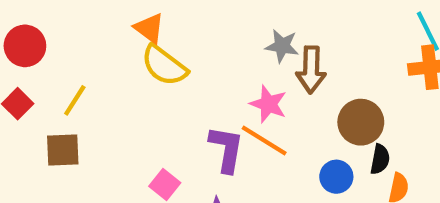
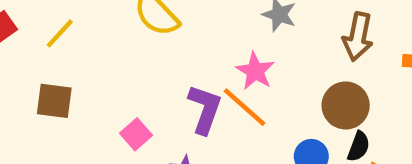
brown arrow: (311, 70) -> (358, 37), moved
brown square: (63, 150) -> (54, 101), moved

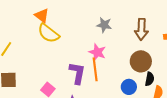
orange line: (244, 107) -> (95, 69), turned 50

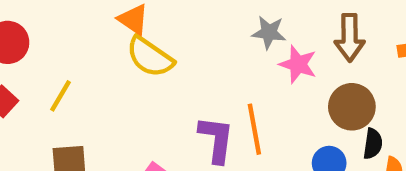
pink star: (97, 52) -> (298, 64), moved

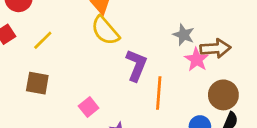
brown arrow: (350, 38) -> (215, 48), moved, turned -108
purple L-shape: (216, 139) -> (136, 65), moved

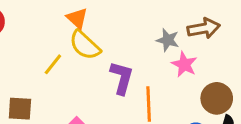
yellow line: (43, 40) -> (53, 64), moved
brown arrow: (215, 48) -> (204, 28), moved

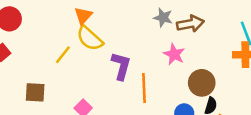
orange triangle: (77, 18) -> (83, 16), turned 30
gray star: (168, 40) -> (163, 18), moved

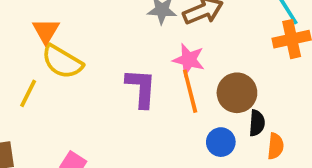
purple L-shape: (121, 66) -> (141, 88), moved
orange line: (144, 88) -> (190, 91), moved

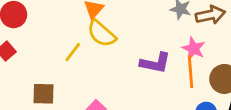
purple L-shape: (141, 88) -> (155, 63), turned 88

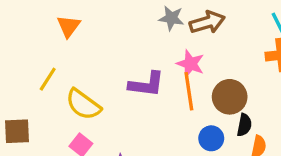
yellow semicircle: (101, 34) -> (83, 104), moved

